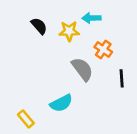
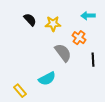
cyan arrow: (91, 18) -> (88, 16), moved

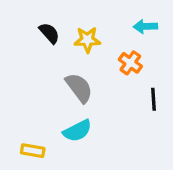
gray semicircle: (63, 53) -> (79, 88), moved
yellow rectangle: (20, 91) -> (33, 151), turned -40

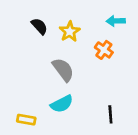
yellow star: (87, 40) -> (70, 32), turned -30
black line: (154, 99) -> (110, 114), moved

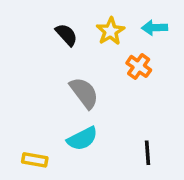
black semicircle: (39, 26) -> (66, 35), moved
yellow star: (70, 32) -> (110, 31), moved

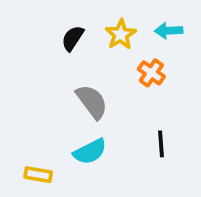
black semicircle: (66, 35) -> (73, 38), turned -105
black line: (147, 153) -> (161, 144), moved

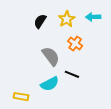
orange cross: (151, 73) -> (75, 43), moved
black line: (161, 144) -> (72, 74), moved, turned -64

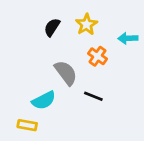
cyan arrow: (93, 17) -> (128, 38), moved
cyan semicircle: (50, 84) -> (44, 100), moved

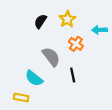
black line: (93, 96) -> (73, 75), turned 56
cyan semicircle: (44, 100) -> (34, 78), turned 66

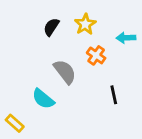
black line: (73, 75) -> (114, 95), moved
yellow rectangle: (21, 98) -> (15, 123), moved, turned 32

